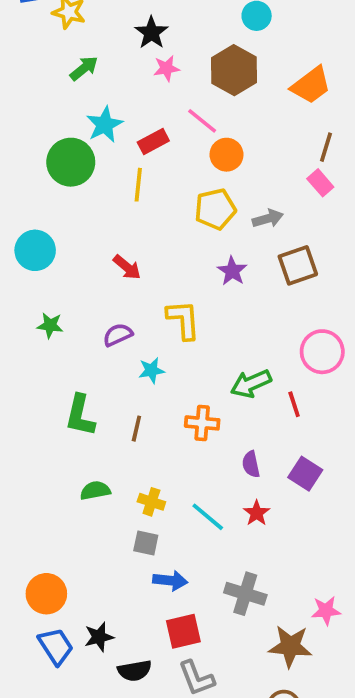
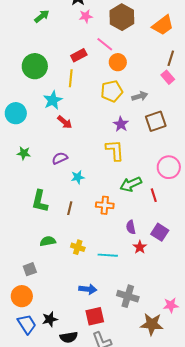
cyan star: (105, 125) -> (53, 100), moved
yellow L-shape: (183, 320) -> (115, 150), moved
red star: (257, 513) -> (140, 247), moved
cyan line: (208, 517) -> (108, 255), turned -36
gray square: (146, 543) -> (30, 269), moved, turned -32

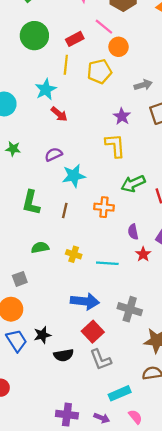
green circle: (35, 66) -> (34, 36), moved
yellow pentagon: (112, 91) -> (99, 71), moved
cyan star: (78, 177) -> (74, 176), size x1.5
blue arrow: (88, 289) -> (85, 301), size x1.4
red square: (95, 316) -> (93, 332), turned -30

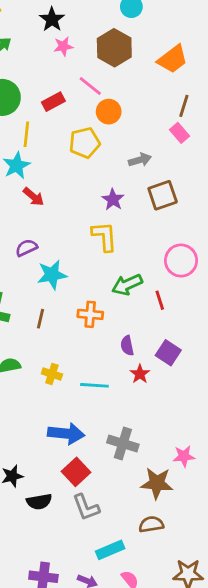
yellow line: (66, 65) -> (26, 134), moved

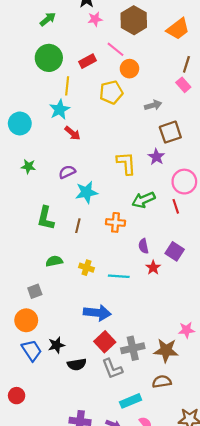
purple star: (113, 200) -> (156, 157), moved
red line: (160, 300) -> (176, 206), moved
gray cross: (123, 443) -> (133, 348), moved, turned -30

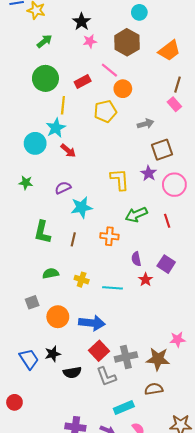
cyan circle: (20, 123) -> (35, 143), moved
pink circle: (184, 182) -> (174, 185), moved
orange circle: (26, 320) -> (58, 317), moved

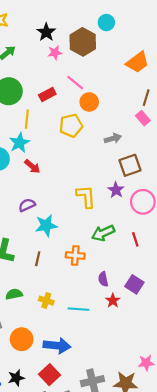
brown hexagon: (127, 42) -> (83, 42), moved
red square: (99, 351) -> (49, 375), moved

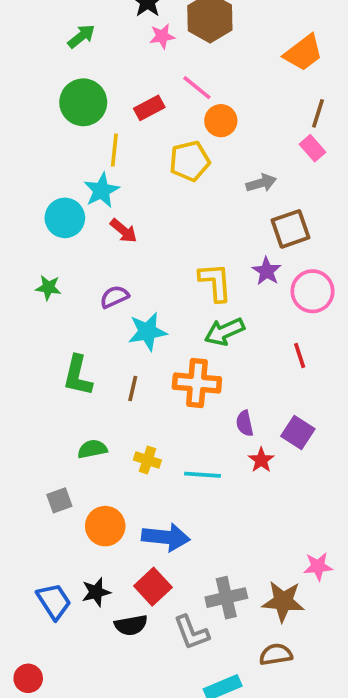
green arrow: (103, 233) -> (224, 332), moved
orange cross: (75, 255) -> (197, 383), size x1.4

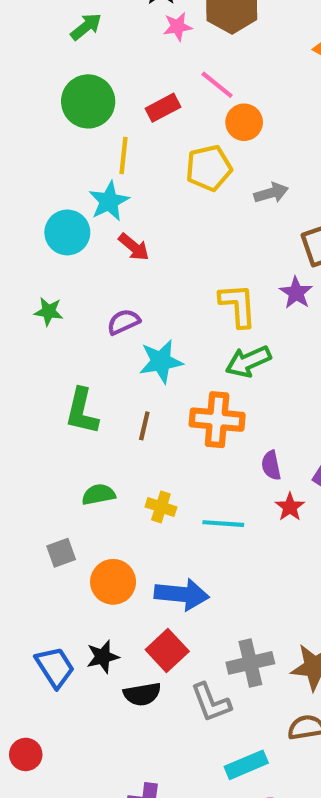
gray arrow: (261, 183) -> (271, 193), moved

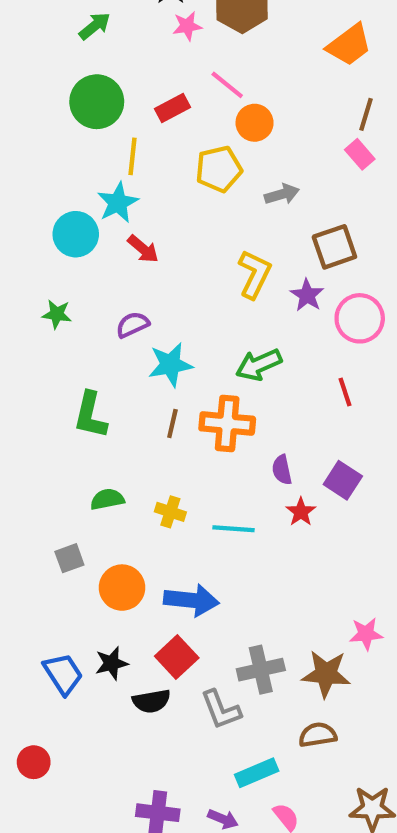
yellow L-shape: (238, 305) -> (255, 274), moved, turned 30
brown line: (144, 426) -> (172, 424), moved

